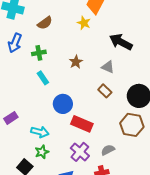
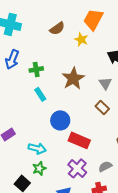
brown semicircle: (45, 23) -> (57, 28), moved
brown star: (76, 62) -> (73, 78), size x1.6
gray triangle: (108, 67) -> (105, 83), turned 32

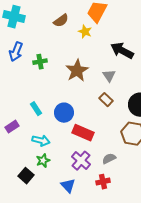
cyan rectangle: (40, 94) -> (36, 109), moved

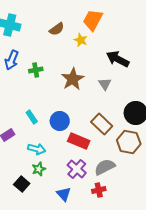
brown rectangle: (106, 100) -> (102, 124), moved, size x1.5
gray semicircle: (109, 159) -> (105, 167), size x1.5

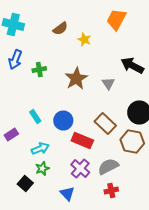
orange trapezoid: (93, 20) -> (116, 20), moved
black arrow: (118, 59) -> (132, 66), moved
cyan arrow: (37, 149) -> (40, 148), turned -36
red cross: (99, 190) -> (111, 190), moved

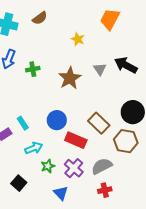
brown semicircle: (60, 28) -> (40, 18), moved
gray triangle: (108, 84) -> (100, 69), moved
cyan rectangle: (35, 116) -> (23, 123), moved
green star: (42, 168) -> (48, 166), moved

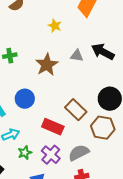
gray triangle: (100, 69) -> (77, 56), turned -48
blue circle: (57, 120) -> (25, 99), moved

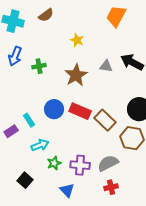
yellow star: (55, 26) -> (77, 40), moved
red rectangle: (53, 127) -> (80, 111), moved
purple cross: (51, 155) -> (80, 165), turned -36

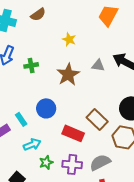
red rectangle: (80, 111) -> (73, 133), moved

